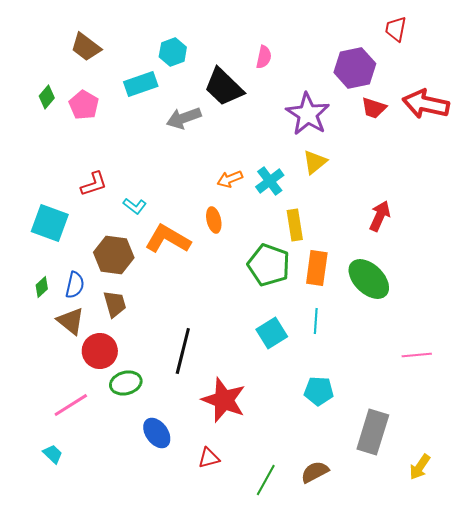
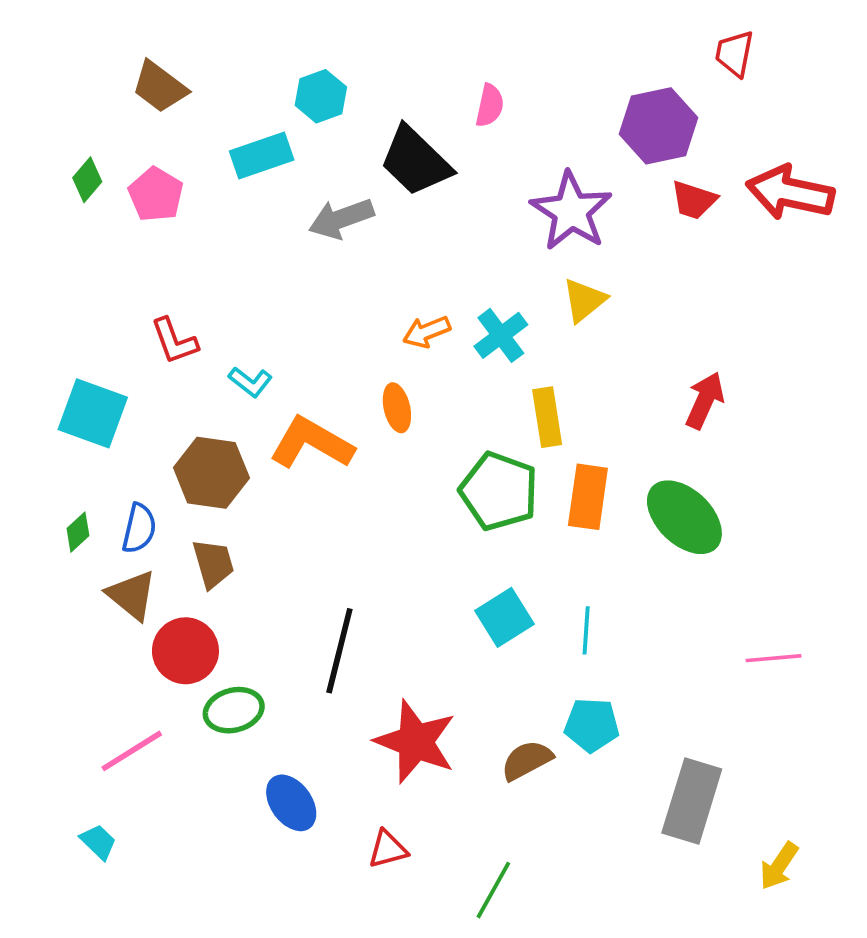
red L-shape: (94, 184) -> (174, 341), turned 88
cyan line: (316, 321) -> (586, 630), moved
brown semicircle: (315, 472) -> (527, 760), moved

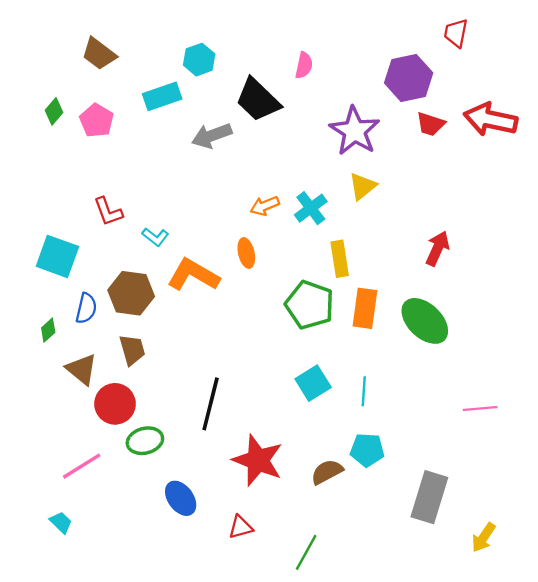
blue semicircle: (139, 528) -> (86, 308), moved

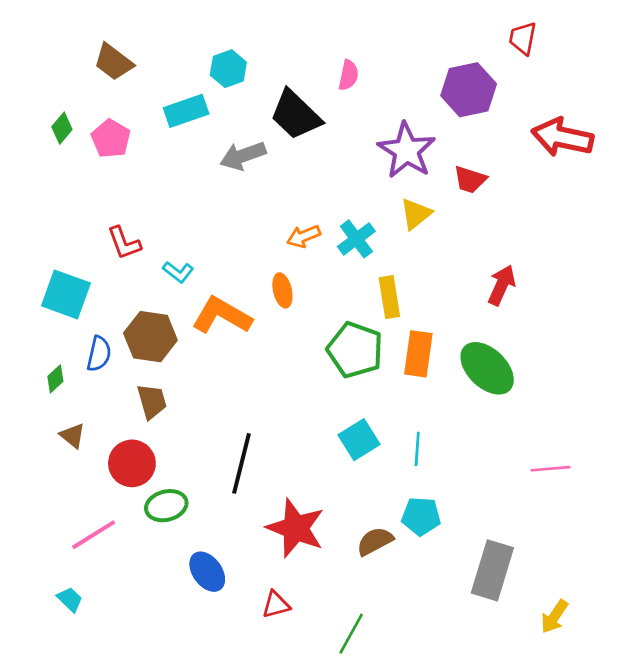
red trapezoid: (431, 124) -> (470, 180), moved
brown triangle: (82, 369) -> (73, 436), moved, size x0.7

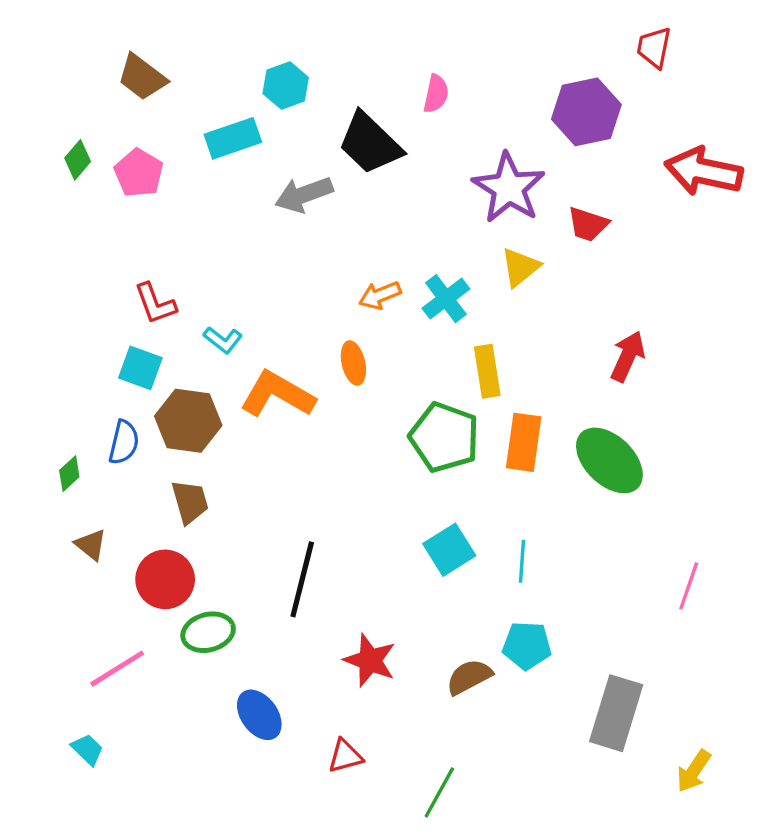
cyan square: (66, 294) -> (140, 368), moved, size x0.7
pink line: (550, 469) -> (689, 586), turned -66
red star: (296, 528) -> (370, 660), size x0.7

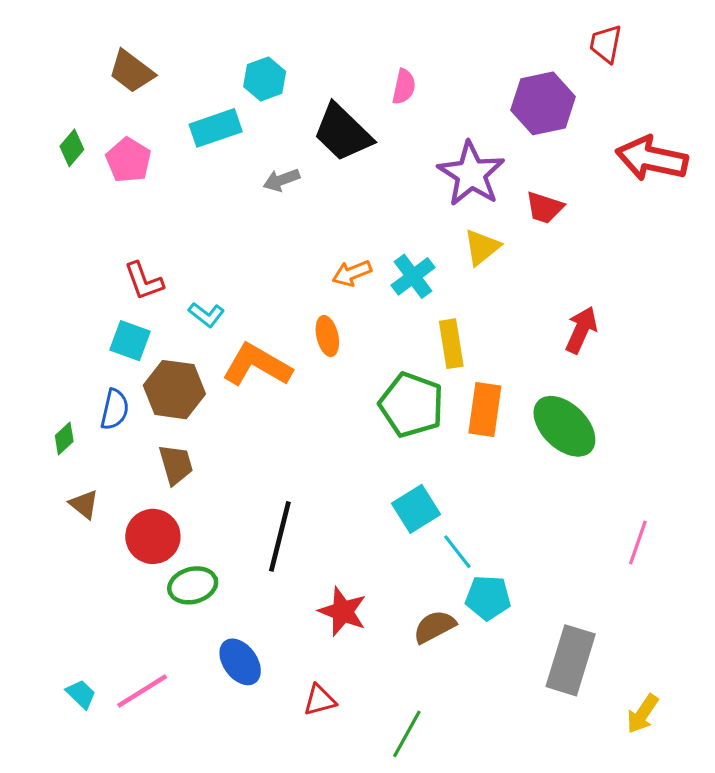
gray arrow: (304, 195) -> (281, 180), size x0.7
cyan line: (522, 561) -> (457, 552), moved, turned -42
pink line: (117, 669) -> (142, 691), moved

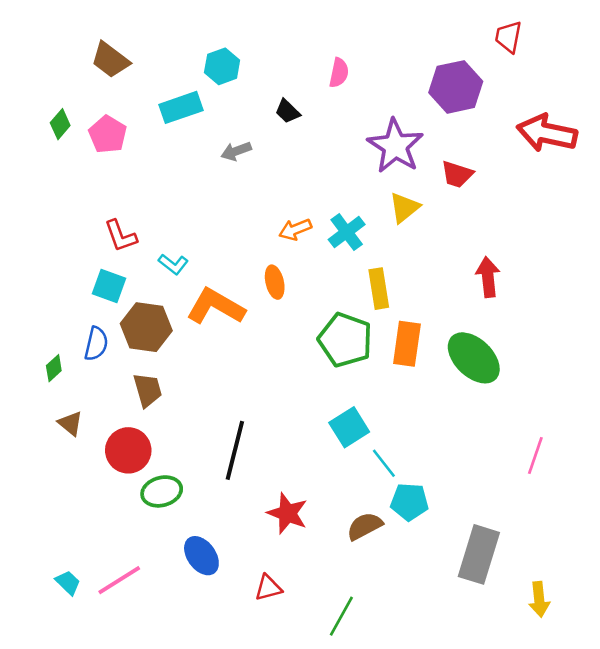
black trapezoid: (343, 133) -> (288, 111), size x0.5
red arrow: (581, 330) -> (488, 277), turned -30
yellow arrow: (642, 714) -> (539, 599), turned -40

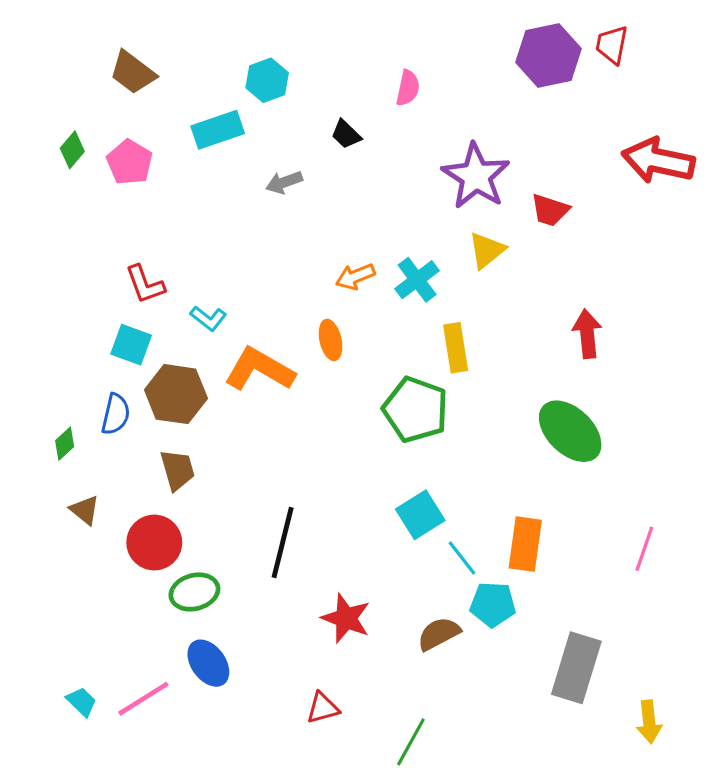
purple hexagon: (456, 87) -> (548, 56), moved
orange rectangle: (407, 344) -> (525, 544), moved
blue ellipse: (201, 556) -> (208, 663), moved

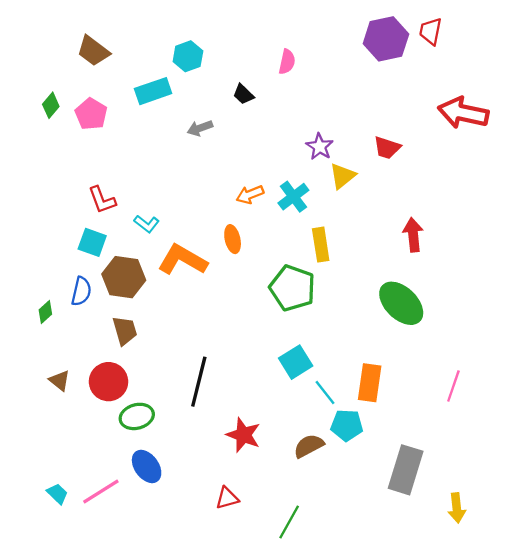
purple star: (476, 176) -> (320, 147), moved, size x0.6
brown triangle: (85, 510) -> (60, 381), moved

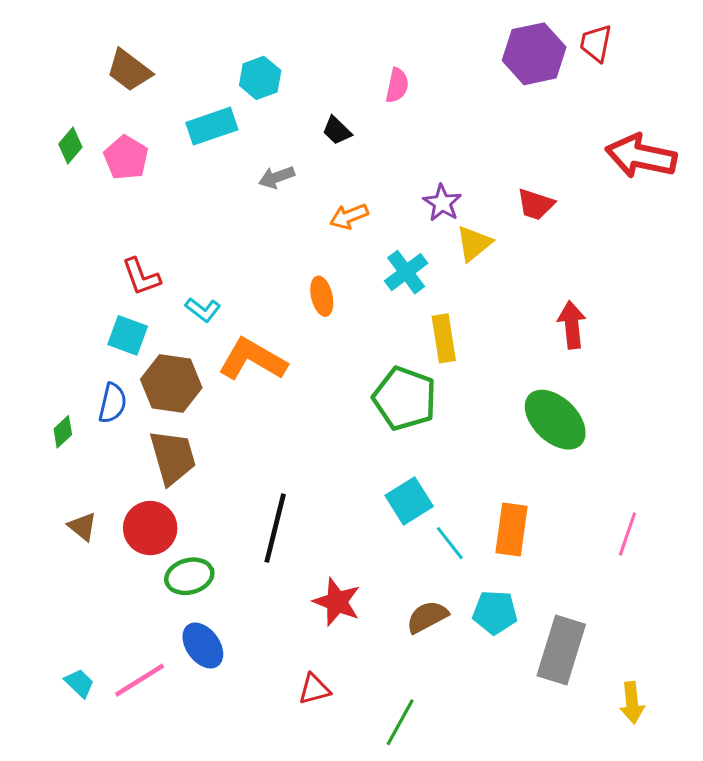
orange arrow: (250, 194) -> (349, 216), moved
orange ellipse: (233, 239) -> (322, 296), moved
brown trapezoid: (125, 330) -> (173, 457), size x1.4
cyan pentagon: (347, 425) -> (495, 612), moved

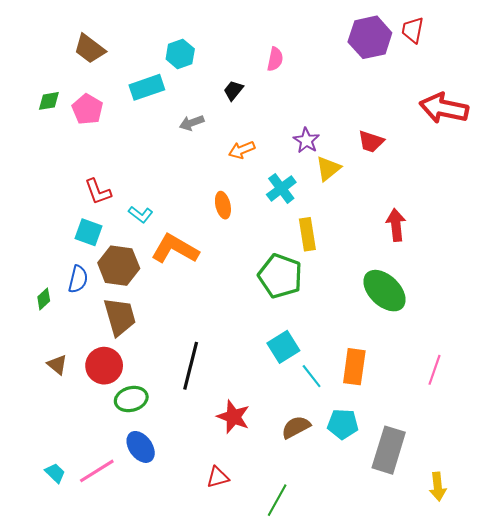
black trapezoid: (337, 131) -> (233, 90), turned 85
green diamond: (70, 146) -> (49, 101), turned 40

